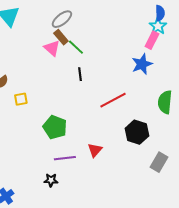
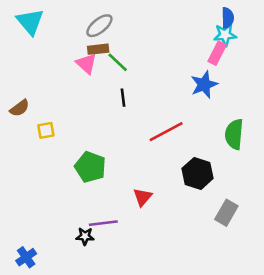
cyan star: (158, 26) -> (225, 35), turned 30
brown rectangle: (61, 37) -> (98, 49), turned -56
purple line: (65, 158) -> (103, 223), moved

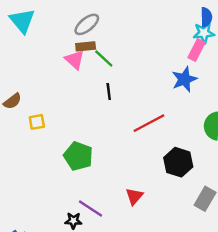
red triangle: (143, 197) -> (134, 196), moved
purple line: (103, 223) -> (90, 208), turned 40

